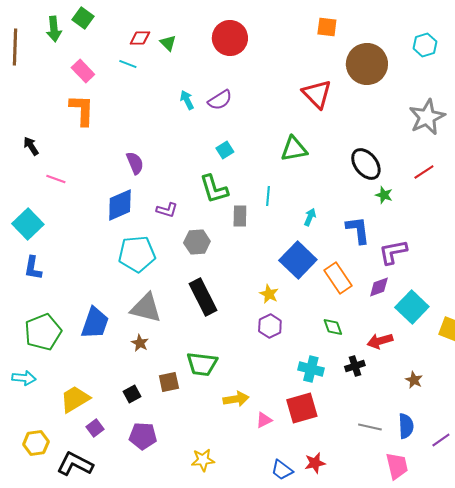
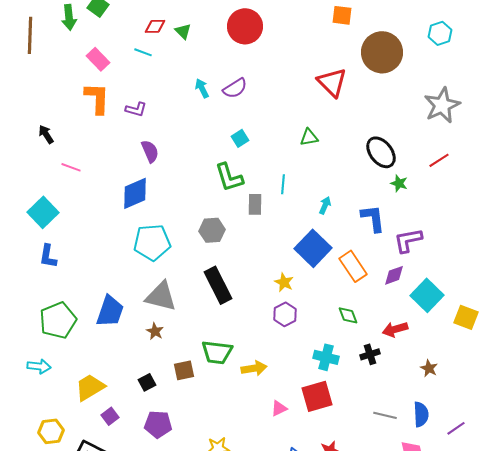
green triangle: (294, 149) -> (309, 137), size x0.7
purple L-shape: (167, 210) -> (136, 109), moved
yellow arrow: (236, 399) -> (254, 368), moved

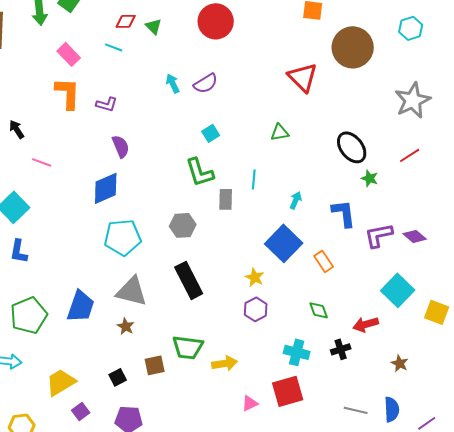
orange rectangle: (353, 266) -> (324, 261), size x0.7
purple diamond: (394, 275) -> (415, 236), moved, turned 60

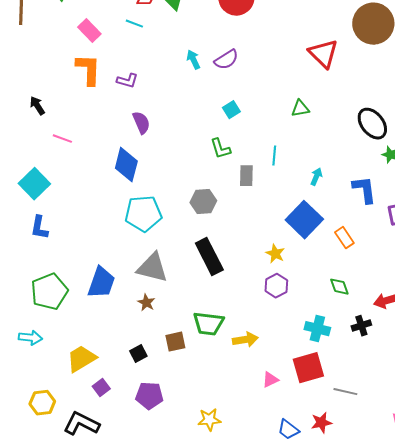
green L-shape: (200, 172) -> (220, 149), size x0.7
blue diamond: (106, 188) -> (126, 165), turned -52
gray line: (356, 410) -> (345, 392), moved

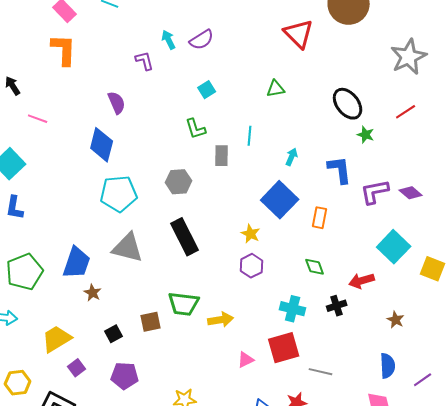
purple L-shape: (127, 81) -> (145, 61), moved, turned -120
orange rectangle: (344, 238) -> (320, 218), turned 45
brown star: (146, 303) -> (93, 293), moved

